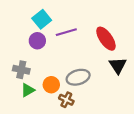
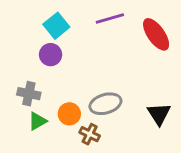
purple line: (66, 32) -> (110, 18), moved
red ellipse: (106, 39) -> (156, 34), moved
black triangle: (118, 65) -> (159, 114), moved

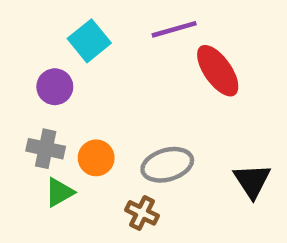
red ellipse: (156, 34) -> (218, 71), moved
purple circle: (51, 55) -> (55, 87), moved
orange circle: (69, 114) -> (96, 158), moved

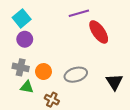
cyan square: (89, 41) -> (22, 18), moved
green triangle: (59, 192) -> (27, 87), turned 40
brown cross: (142, 213) -> (52, 100), moved

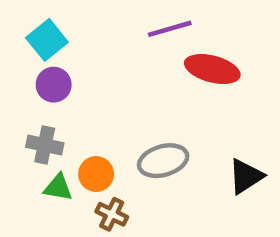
red ellipse: (99, 32) -> (212, 69), turned -40
orange circle: (43, 72) -> (96, 174), moved
black triangle: (114, 82) -> (246, 176), turned 30

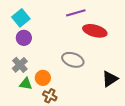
gray cross: (45, 145) -> (20, 65), turned 35
gray ellipse: (163, 161) -> (73, 60), moved, turned 35

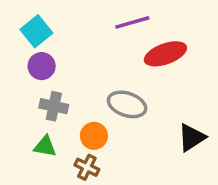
red ellipse: (95, 31) -> (165, 54), turned -35
gray cross: (20, 65) -> (54, 106), moved, turned -35
orange circle: (43, 78) -> (94, 136), moved

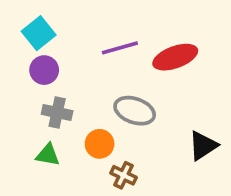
purple line: (132, 22) -> (120, 48), moved
brown cross: (87, 167) -> (124, 175), moved

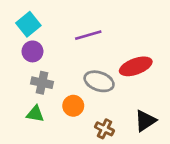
red ellipse: (175, 57) -> (136, 66), moved
black triangle: (203, 146) -> (145, 121), moved
brown cross: (124, 175) -> (104, 129), moved

